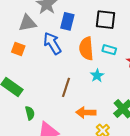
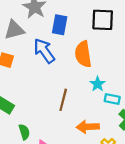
cyan rectangle: (109, 50) -> (112, 99), moved

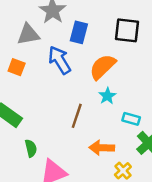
orange semicircle: (83, 54) -> (103, 67), turned 50
cyan star: (98, 84) -> (107, 96), moved

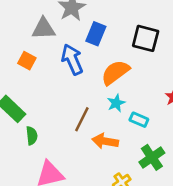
cyan rectangle: (131, 119) -> (139, 120), moved
green semicircle: (31, 148) -> (32, 136), moved
orange arrow: (102, 148) -> (105, 141), moved

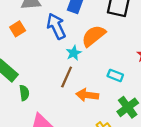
orange square: (27, 61) -> (18, 29), turned 32
cyan star: (116, 103) -> (74, 53), moved

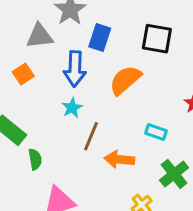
blue arrow: (56, 26) -> (75, 69), turned -150
cyan star: (74, 53) -> (72, 108), moved

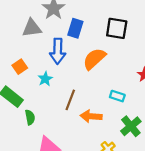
orange square: (23, 74) -> (20, 67), moved
cyan star: (72, 108) -> (45, 79), moved

